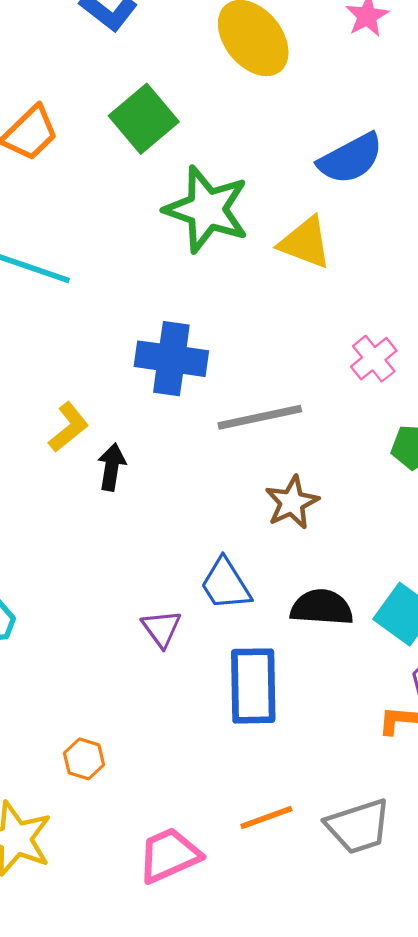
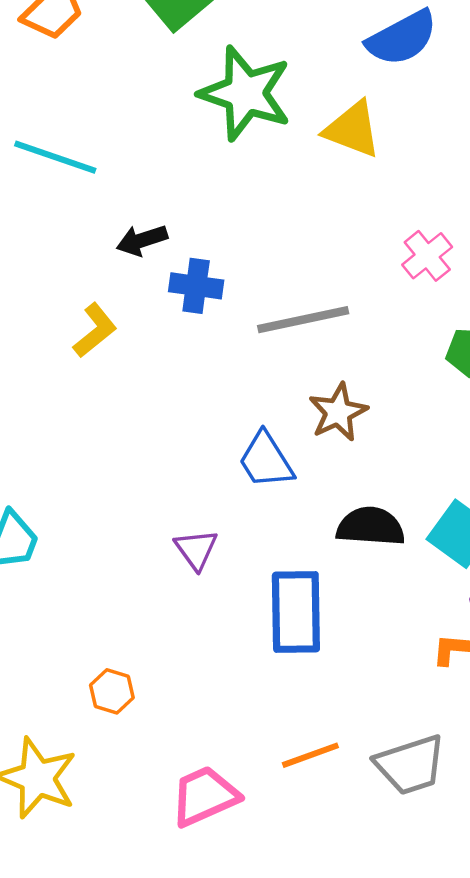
blue cross: (171, 359) -> (196, 286), moved, size x0.7
black arrow: (112, 467) -> (142, 240), moved, turned -117
blue trapezoid: (226, 584) -> (266, 460), moved

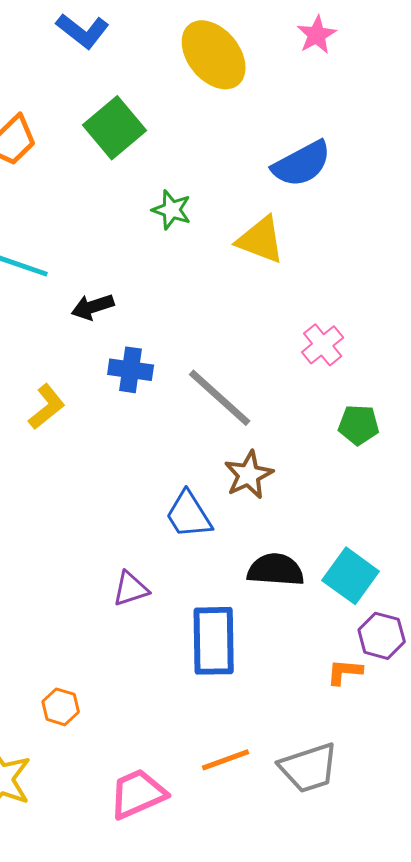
green star: (245, 93) -> (172, 210), size x0.5
black arrow: (142, 240) -> (93, 307), moved
gray line: (303, 320) -> (220, 398), turned 54
purple triangle: (196, 549) -> (131, 589), turned 48

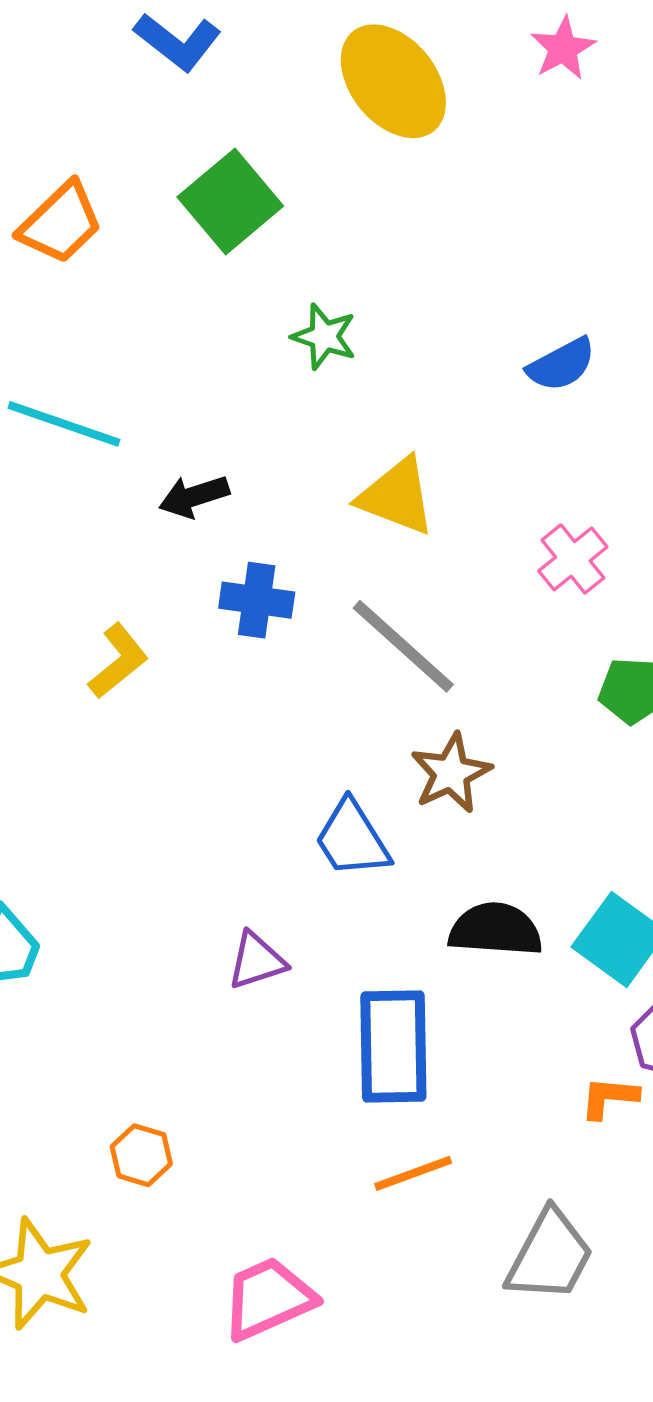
blue semicircle: (302, 164) -> (561, 365), moved, size x0.7
yellow triangle: (261, 240) -> (397, 496), moved
orange line: (226, 760) -> (413, 1173), moved
gray trapezoid: (309, 768) -> (550, 1256), turned -44

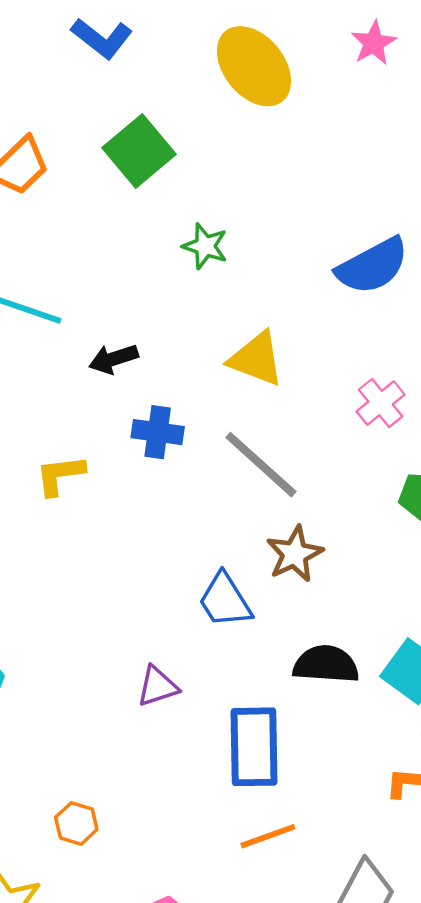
blue semicircle: (561, 365) -> (372, 266), size x1.5
yellow L-shape: (118, 661) -> (60, 475), turned -148

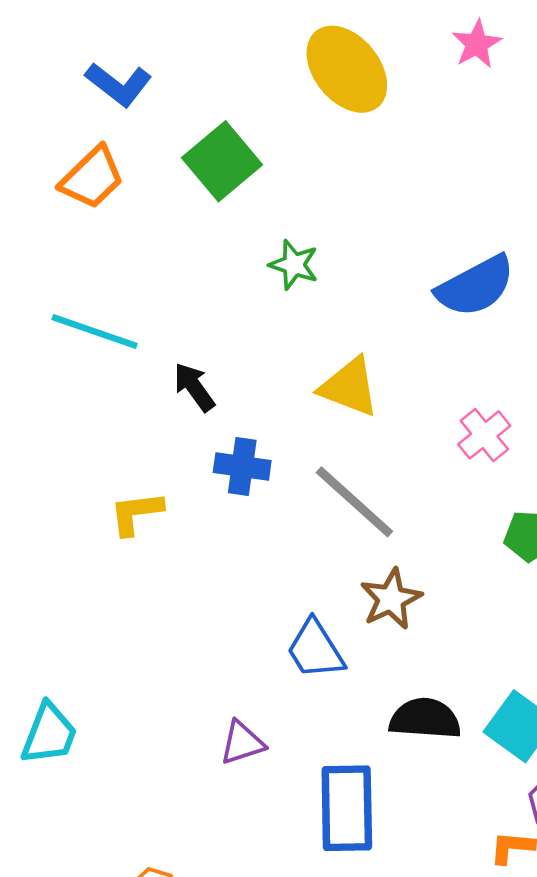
blue L-shape: (102, 38) -> (119, 84), moved
black arrow: (113, 359) -> (194, 387), turned 72

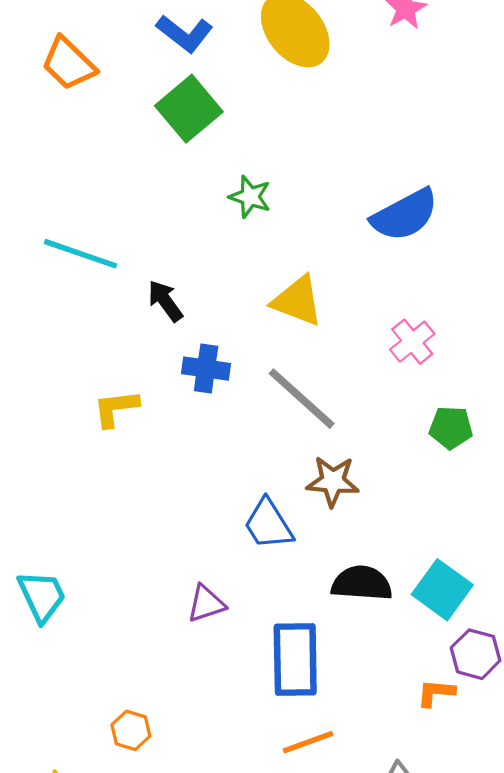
blue L-shape: (119, 84) -> (185, 34), moved
orange trapezoid: (92, 178) -> (69, 64), moved, turned 88
brown star: (391, 599) -> (333, 481), turned 30
cyan trapezoid: (49, 734) -> (42, 596), turned -46

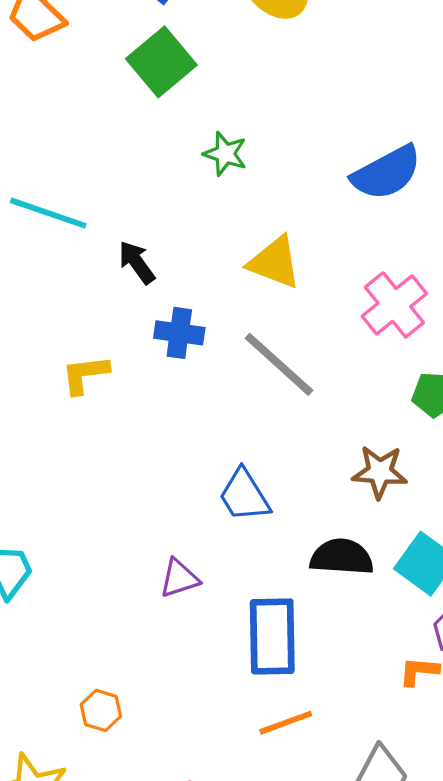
pink cross: (412, 342) -> (394, 305), size x1.4
brown star: (333, 481) -> (380, 472), moved

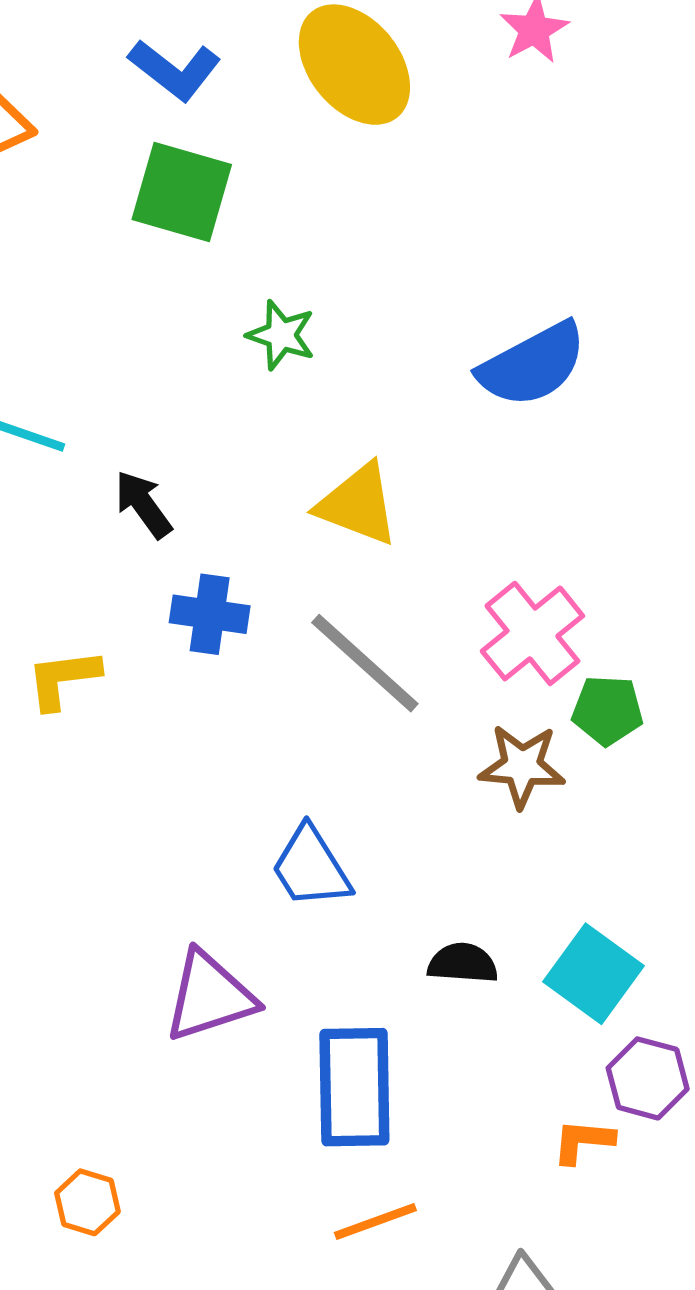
green square: (161, 62) -> (182, 192), turned -34
pink cross: (394, 305) -> (532, 633), moved
brown star: (380, 472) -> (522, 766), moved
black semicircle: (342, 557) -> (463, 963), size x0.7
purple triangle: (179, 578) -> (210, 996), size x1.5

